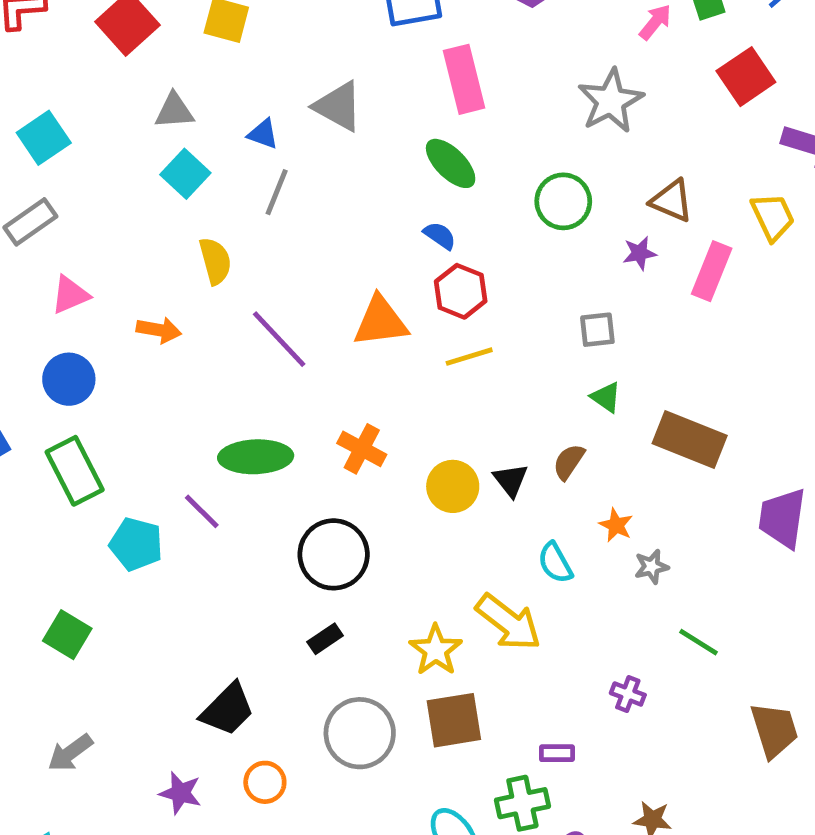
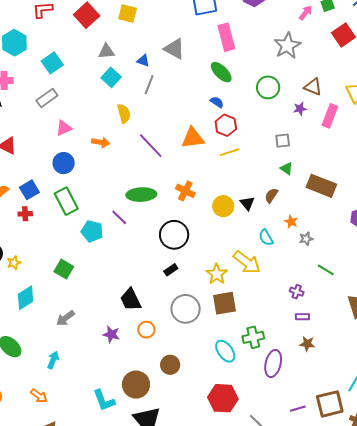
black trapezoid: (228, 709) -> (131, 299), turned 110
purple rectangle: (557, 753) -> (302, 317), moved

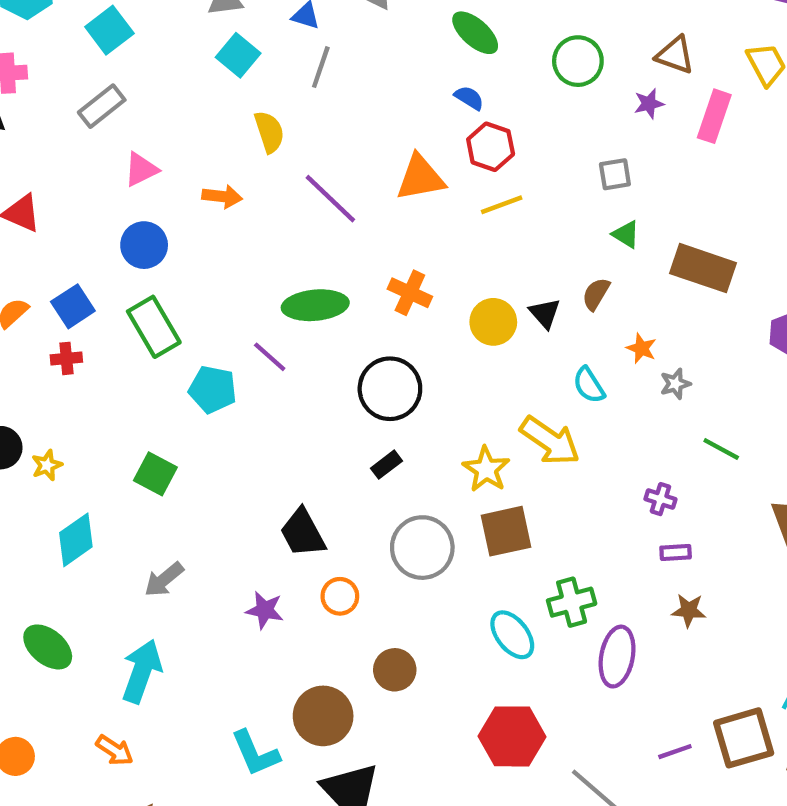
cyan arrow: (53, 360) -> (142, 671), size x1.6

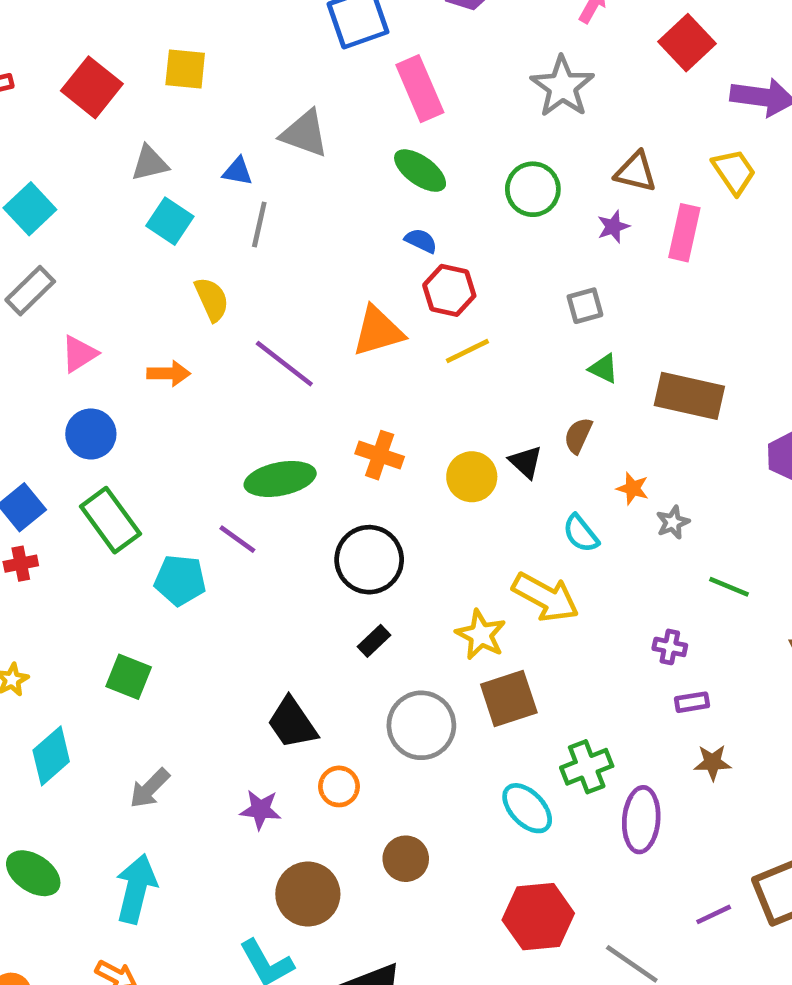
brown circle: (323, 716) -> (308, 894), moved

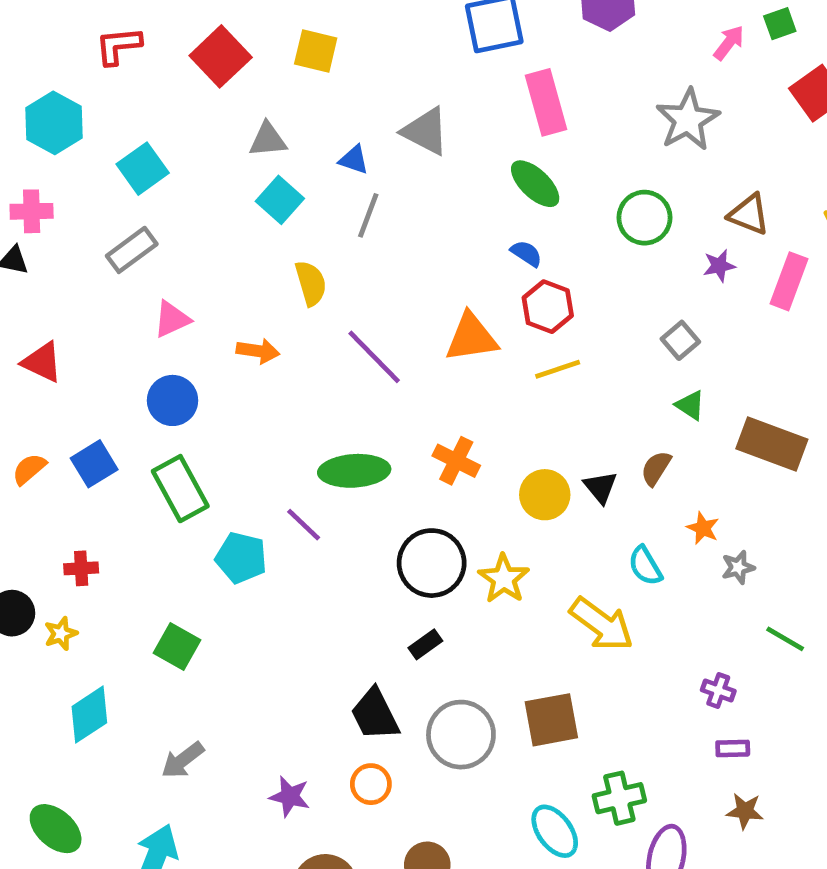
gray square: (585, 306) -> (680, 340), turned -33
red cross: (21, 564) -> (81, 568), moved
yellow star: (481, 635) -> (504, 579), moved
black trapezoid: (292, 723) -> (375, 714), moved

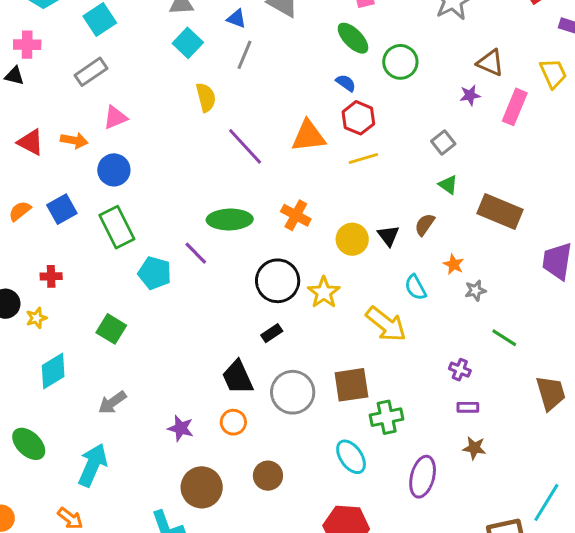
green circle: (644, 218) -> (400, 62), moved
orange arrow: (258, 351) -> (74, 140), moved
green cross: (619, 798) -> (387, 417), moved

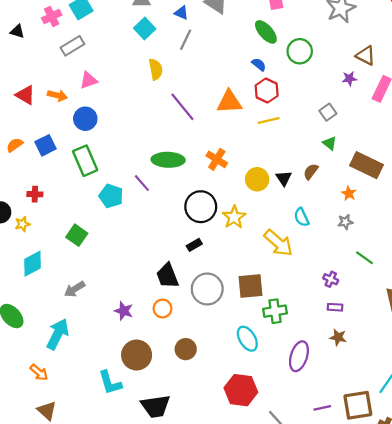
pink cross: (27, 45) -> (52, 16), moved, turned -30
black triangle: (14, 76) -> (17, 31), moved
orange star: (454, 264) -> (349, 193), moved

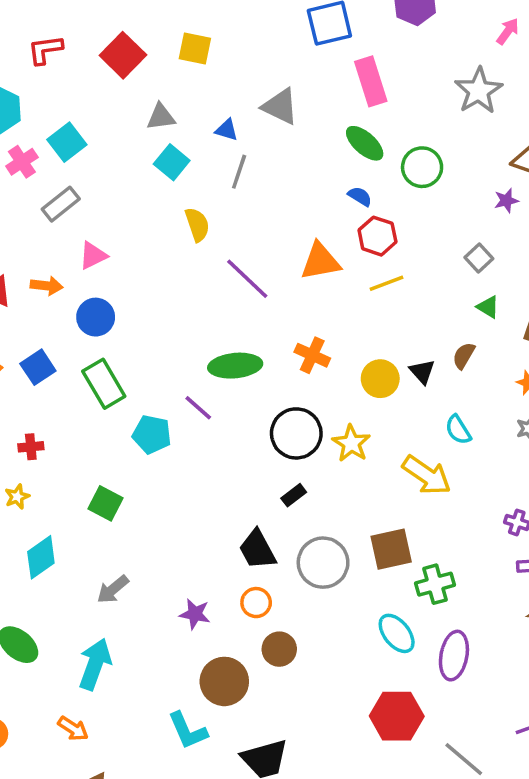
brown circle: (186, 349) -> (279, 649), moved
purple ellipse: (299, 356) -> (454, 656), moved

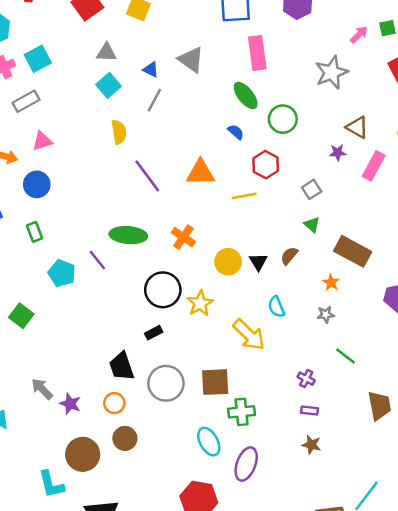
red hexagon: (377, 236) -> (266, 165), moved
green rectangle: (104, 384) -> (34, 232), size x0.6
gray arrow: (113, 589) -> (42, 389), moved, turned 75

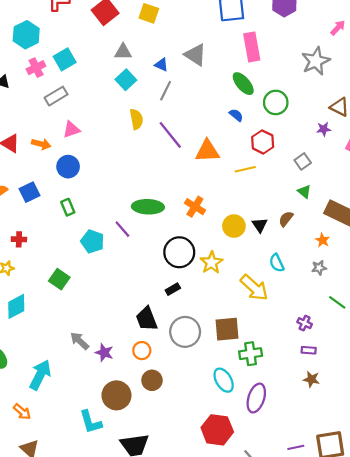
purple line: (147, 176) -> (170, 135), moved

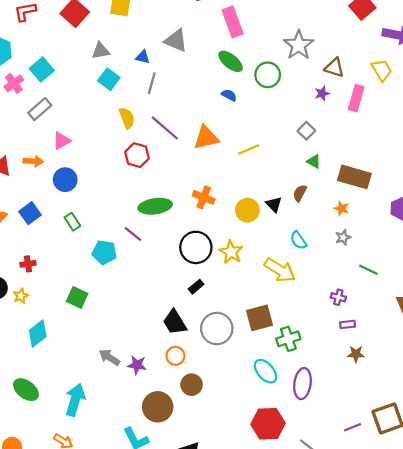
gray star: (316, 61) -> (299, 45), moved
red hexagon: (263, 142) -> (137, 155), moved

